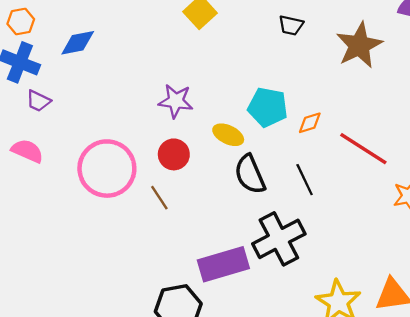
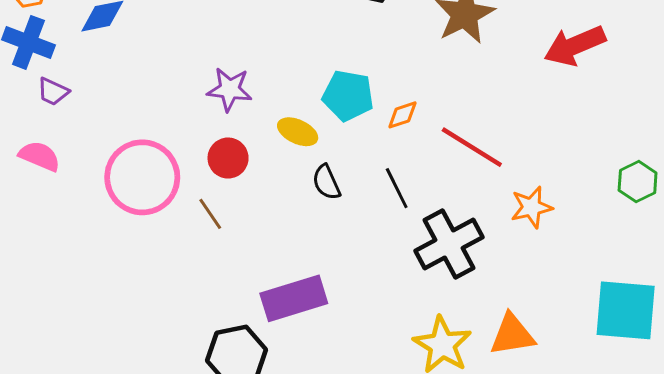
black semicircle: (250, 174) -> (326, 182), size x0.7
black cross: (279, 239) -> (449, 244), moved

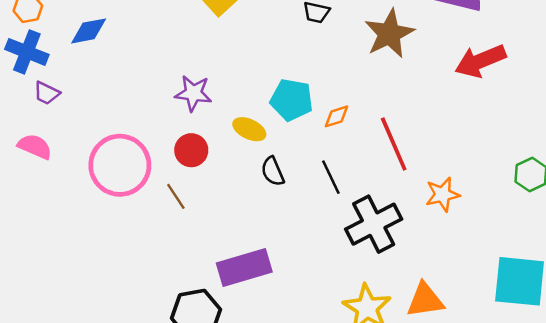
red line: (472, 147) -> (394, 144), turned 34

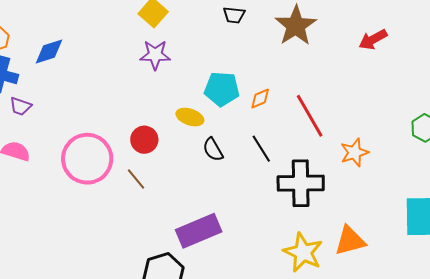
red arrow: (480, 61) -> (373, 39), size x0.7
purple star: (193, 93) -> (155, 55), moved
black cross: (374, 224) -> (301, 183), turned 33

